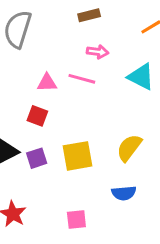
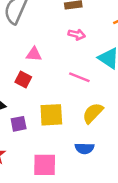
pink line: (82, 79) -> (79, 77), moved
purple square: (37, 158) -> (19, 124), moved
pink square: (76, 219) -> (45, 165), size x1.5

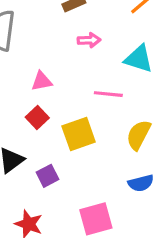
red square: (23, 80) -> (37, 117), turned 35
yellow square: (51, 115) -> (79, 134), moved

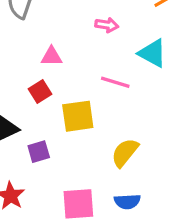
yellow semicircle: (139, 135) -> (125, 153), moved
blue semicircle: (141, 183) -> (127, 201), moved

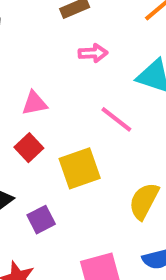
pink line: (115, 82) -> (116, 119), turned 32

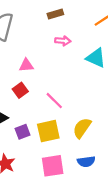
pink line: (116, 119) -> (54, 101), moved
yellow square: (80, 168) -> (48, 131), moved

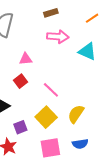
pink arrow: (63, 41) -> (58, 37), size x1.5
yellow square: (48, 131) -> (46, 117), turned -30
purple square: (22, 132) -> (20, 127), moved

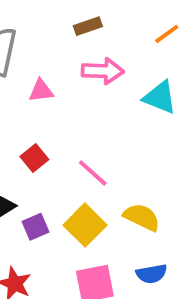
pink triangle: (26, 59) -> (41, 91), moved
yellow semicircle: (76, 114) -> (142, 217), turned 84
purple square: (20, 127) -> (35, 227), moved

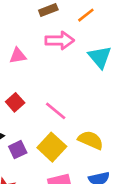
orange line: (167, 34) -> (86, 15), moved
cyan triangle: (160, 97) -> (100, 57), turned 30

